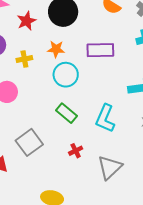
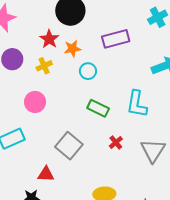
red star: (27, 21) -> (49, 39), moved
cyan circle: (66, 75) -> (88, 71), size x0.7

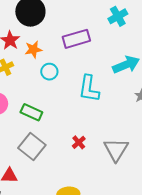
cyan L-shape: (137, 104) -> (89, 89), moved
green rectangle: (98, 108) -> (31, 112), moved

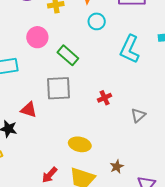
gray square: (32, 146) -> (58, 88), turned 32
gray triangle: (116, 150) -> (138, 115), size x0.6

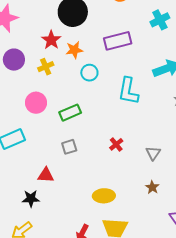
green rectangle: (68, 55) -> (70, 113), turned -50
gray square: (58, 88) -> (69, 147), size x0.6
brown star: (117, 167) -> (152, 187), moved

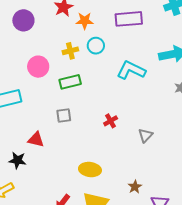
yellow cross: (46, 67) -> (70, 51), moved
cyan L-shape: (128, 91) -> (131, 70), turned 96
brown star: (152, 187) -> (135, 187), moved

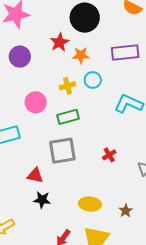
gray square: (64, 116) -> (62, 151), size x1.8
black star: (17, 160) -> (42, 200), moved
brown star: (135, 187) -> (126, 211), moved

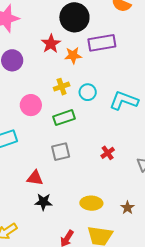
purple rectangle: (125, 52) -> (102, 43), moved
cyan circle: (93, 80) -> (88, 92), moved
gray square: (62, 151) -> (61, 152), size x0.7

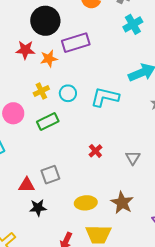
red star: (51, 44) -> (25, 50), turned -30
gray square: (61, 152) -> (50, 175), moved
brown star: (127, 208) -> (122, 203), size x1.6

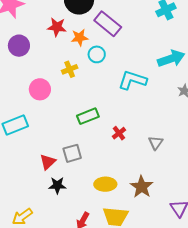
purple rectangle: (76, 43) -> (108, 24), turned 52
cyan circle: (68, 93) -> (97, 54), moved
green rectangle: (48, 121) -> (88, 116), moved
red triangle: (27, 185) -> (48, 162), turned -48

